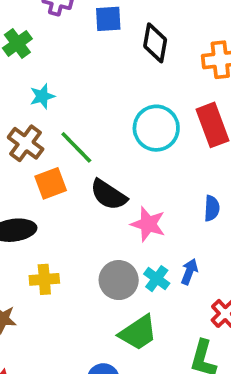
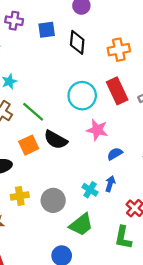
orange square: (51, 183) -> (29, 145), moved
blue semicircle: (212, 208) -> (115, 154), moved, turned -119
pink star: (148, 224) -> (97, 130), moved
gray circle: (119, 280) -> (53, 200), moved

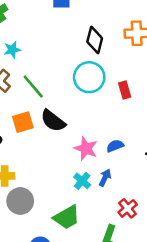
black diamond: (77, 42) -> (95, 40), moved
red rectangle: (117, 91) -> (125, 90), moved, size x0.6
pink star: (97, 130) -> (86, 149), moved
gray circle: (53, 200) -> (20, 201), moved

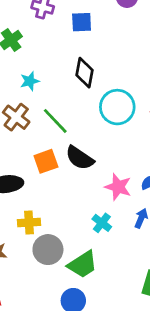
black diamond: (95, 40) -> (84, 73), moved
cyan cross: (82, 181) -> (102, 223), moved
green trapezoid: (67, 217) -> (83, 264), moved

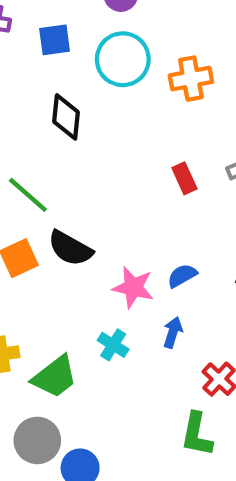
cyan circle: (117, 107) -> (123, 59), moved
gray circle: (48, 250) -> (37, 440), moved
green trapezoid: (83, 264) -> (55, 377), moved

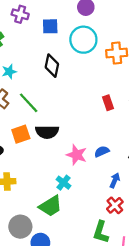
black semicircle: (70, 248) -> (47, 132), turned -35
blue arrow: (173, 332) -> (115, 180), moved
green trapezoid: (55, 377) -> (51, 206), moved

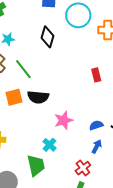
blue semicircle: (102, 151) -> (96, 125), moved
pink star: (77, 155) -> (64, 120), turned 30
red cross: (115, 205) -> (83, 168), moved
green trapezoid: (51, 206) -> (36, 165), turned -75

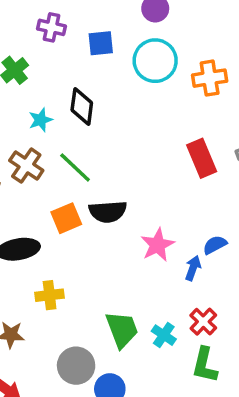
black diamond: (47, 37) -> (82, 106), moved
red rectangle: (96, 75) -> (202, 158), size x1.5
cyan cross: (49, 145) -> (164, 335), moved
blue arrow: (97, 146) -> (193, 268), moved

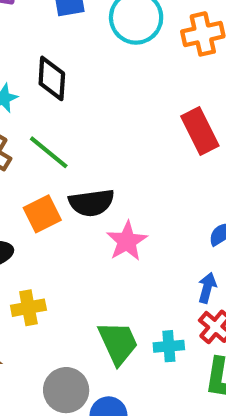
pink star: (157, 245) -> (127, 241), moved
blue arrow: (193, 268) -> (207, 288), moved
cyan cross: (164, 335) -> (169, 346), turned -35

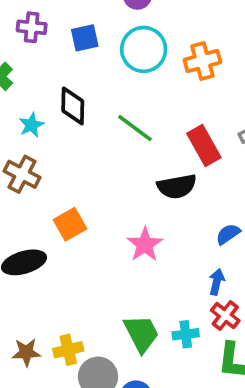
green line: (49, 152) -> (135, 128), moved
black semicircle: (91, 203) -> (177, 186), moved
yellow cross: (28, 308) -> (68, 350), moved

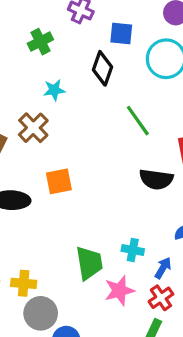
black diamond: (73, 106) -> (102, 68), moved
pink star: (145, 245) -> (119, 290), moved
green trapezoid: (141, 333) -> (89, 263), moved
cyan cross: (186, 334) -> (133, 250), moved

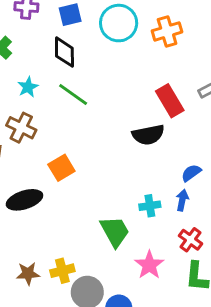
green line: (138, 121) -> (73, 94), moved
blue arrow: (163, 268) -> (182, 200), moved
pink star: (119, 290) -> (149, 265), moved

